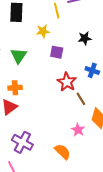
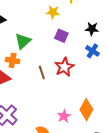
green triangle: (19, 56) -> (23, 41), moved
blue cross: (92, 70) -> (92, 51), moved
brown line: (81, 99) -> (42, 72), moved

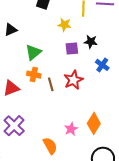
black star: (92, 29) -> (91, 42), moved
purple square: (61, 36) -> (72, 49), turned -32
orange cross: (13, 60) -> (34, 75), moved

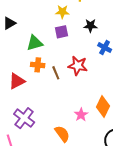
purple square: (72, 49) -> (62, 32), moved
green triangle: (33, 52) -> (35, 43), turned 30
red star: (73, 80) -> (78, 66), turned -30

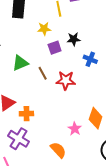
purple square: (62, 32) -> (55, 48), moved
orange cross: (38, 65) -> (26, 114), moved
brown line: (56, 73) -> (43, 73), moved

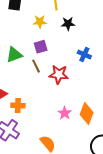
black star: (74, 39) -> (68, 24), moved
purple square: (55, 48) -> (41, 47), moved
pink star: (75, 129) -> (65, 113), moved

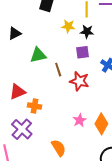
black star: (68, 24) -> (87, 32), moved
purple square: (41, 47) -> (82, 52), moved

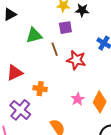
purple square: (82, 52) -> (65, 28), moved
orange cross: (35, 106) -> (40, 89), moved

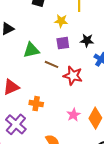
black star: (82, 10) -> (87, 40), moved
brown line: (55, 49) -> (51, 64), turned -48

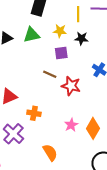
black star: (87, 40) -> (81, 38), moved
green triangle: (31, 50) -> (32, 35), moved

